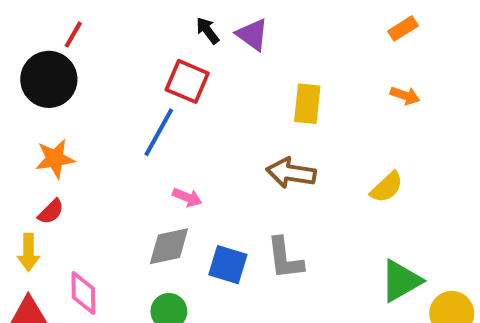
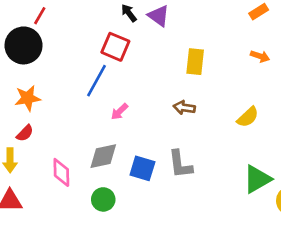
brown arrow: (291, 173) -> (184, 108), size x0.7
pink arrow: (187, 197) -> (119, 112), moved, turned 114
pink diamond: (83, 293) -> (61, 172), moved

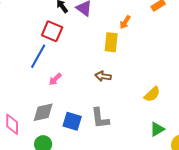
orange arrow: (260, 56) -> (125, 22), moved, turned 104
yellow semicircle: (248, 117) -> (152, 94), moved
green triangle: (257, 179) -> (157, 129), size x0.7

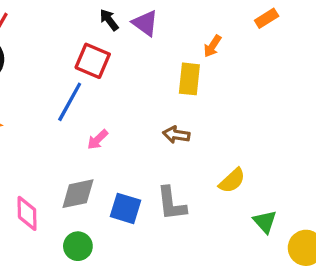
yellow semicircle: (152, 94) -> (232, 181), moved
green triangle: (157, 129) -> (265, 222), turned -42

